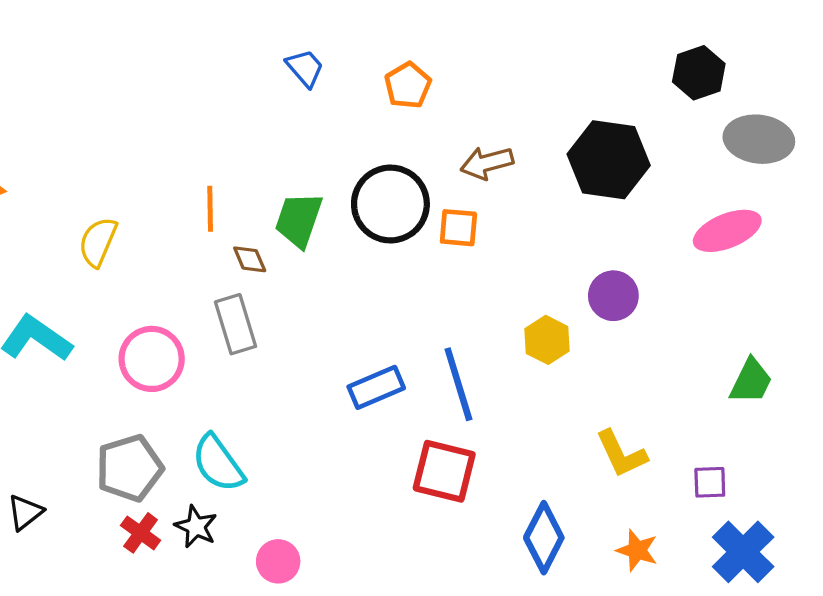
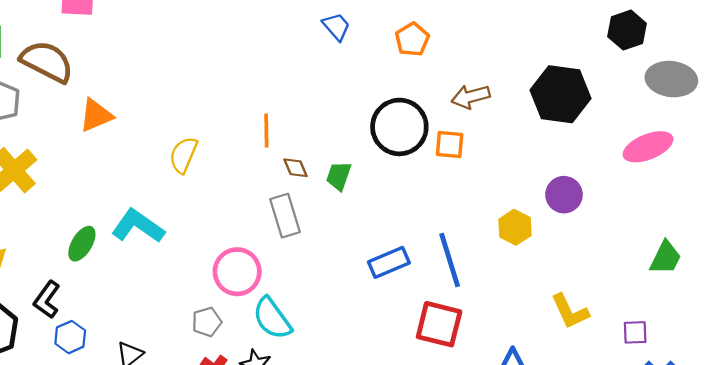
green trapezoid: (299, 220) -> (339, 176), moved, size x0.7
pink circle: (152, 359) -> (237, 272), moved
gray pentagon: (130, 468) -> (207, 322), size x0.6

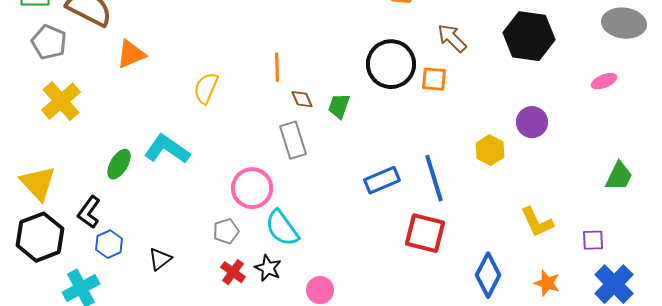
brown arrow: (471, 97) -> (452, 38), turned 60
pink ellipse: (648, 147) -> (604, 81), size x0.6

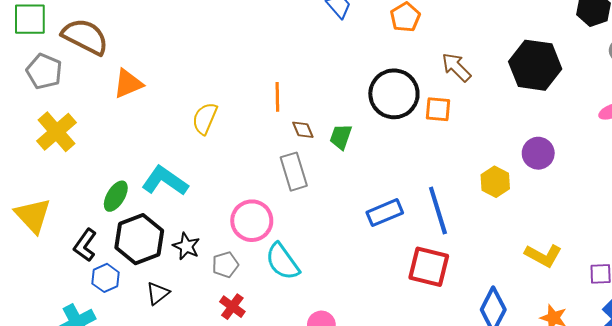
yellow L-shape: (537, 222) -> (543, 255), turned -36
black hexagon: (40, 237) -> (139, 239), moved
black star: (268, 268) -> (186, 246), moved

